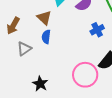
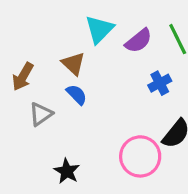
blue semicircle: (46, 37) -> (77, 95), turned 128

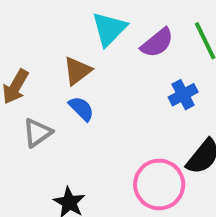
brown triangle: (73, 64) -> (77, 71), turned 40

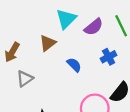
blue semicircle: (81, 109) -> (74, 65), moved

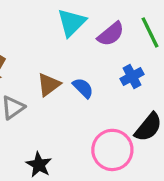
brown triangle: (48, 43) -> (49, 85), moved

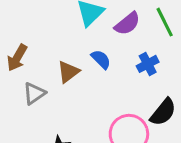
blue semicircle: (83, 88) -> (101, 59), moved

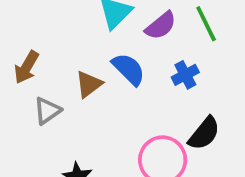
blue semicircle: (101, 59) -> (129, 69), size x1.4

